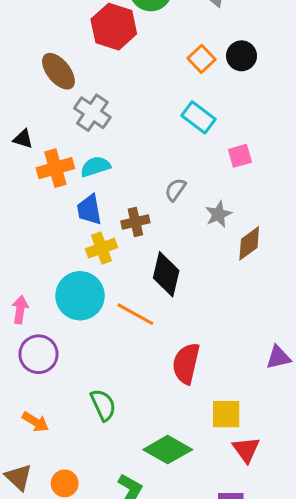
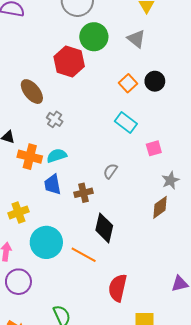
gray cross: (92, 113) -> (55, 119), size x0.7
orange cross: (55, 168) -> (30, 157), turned 30
gray star: (218, 214) -> (170, 180), moved
yellow cross: (102, 248) -> (18, 212), moved

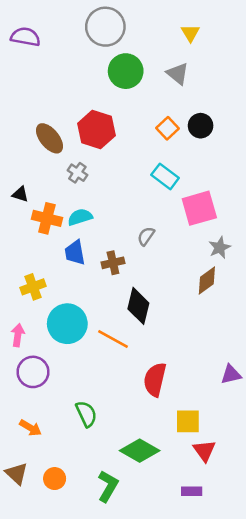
red hexagon: (69, 62) -> (96, 129), moved
pink square: (154, 148) -> (199, 208), size x1.8

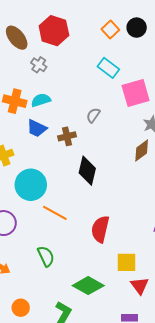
blue trapezoid: (75, 253) -> (37, 128), turned -55
orange line: (113, 339) -> (55, 213), moved

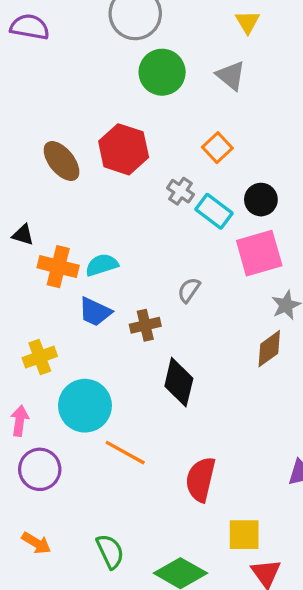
black circle: (137, 28) -> (261, 200), moved
gray cross: (39, 65) -> (180, 191), moved
green semicircle: (46, 256) -> (110, 551), moved

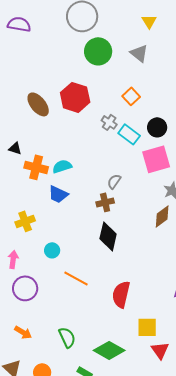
brown cross: (145, 325) -> (105, 202), moved
cyan circle: (85, 406) -> (52, 250), size x0.5

